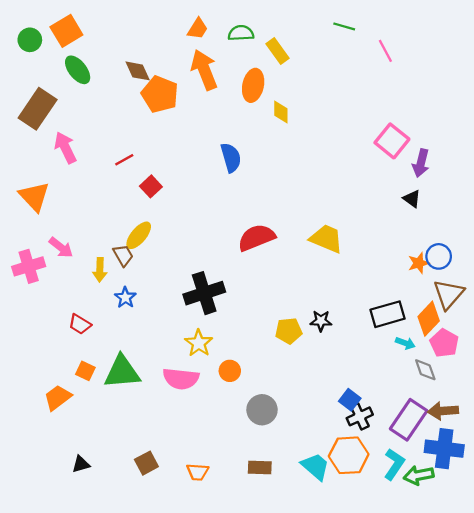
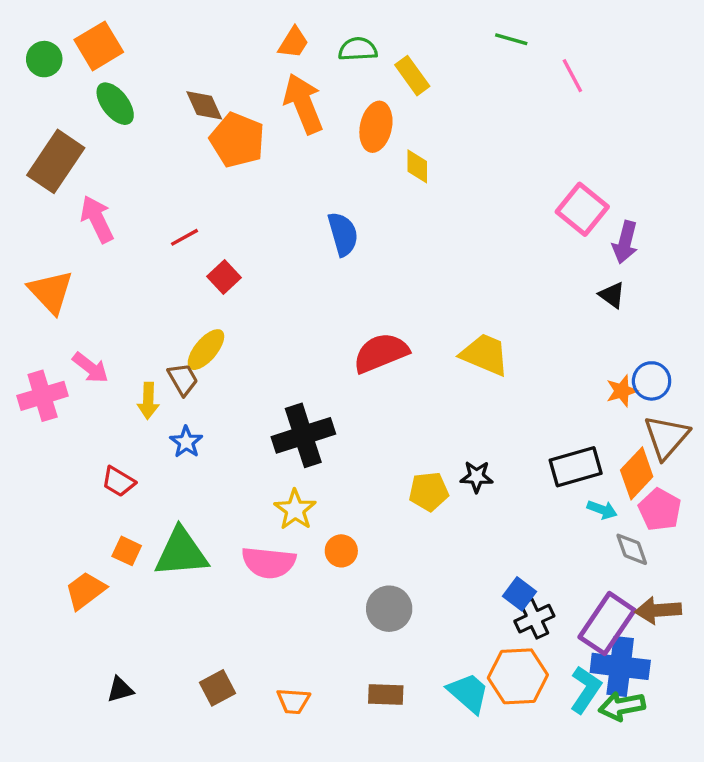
blue cross: (444, 449) -> (620, 666), moved

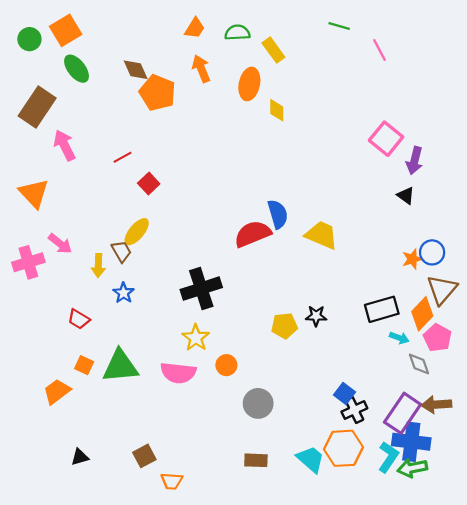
orange arrow: (303, 104) -> (201, 69), size x0.7
blue semicircle: (343, 234) -> (278, 214), moved
orange trapezoid: (293, 701) -> (172, 481), moved

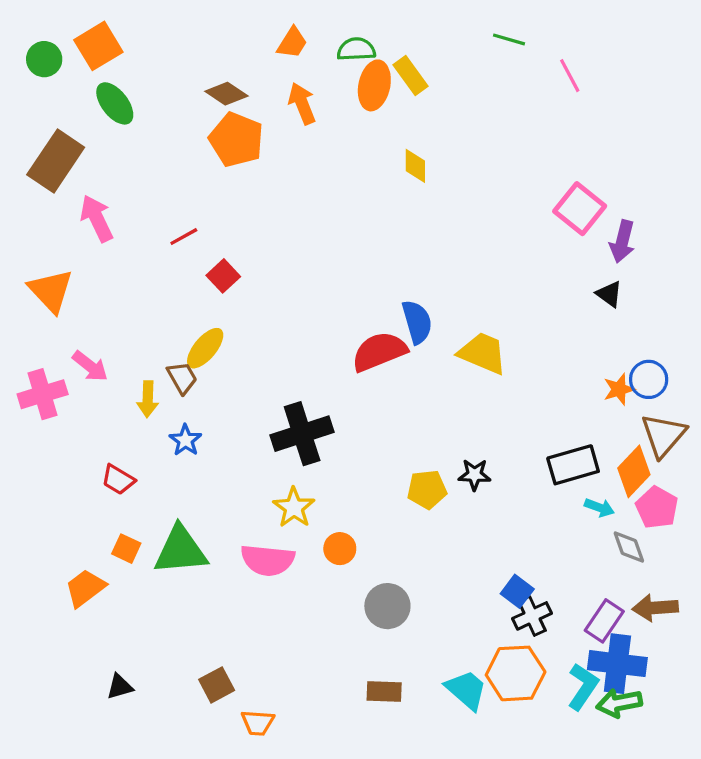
brown diamond: (136, 70) -> (226, 94), moved, turned -32
orange ellipse: (249, 84) -> (374, 85), moved
purple rectangle: (403, 413) -> (604, 621), size x0.7

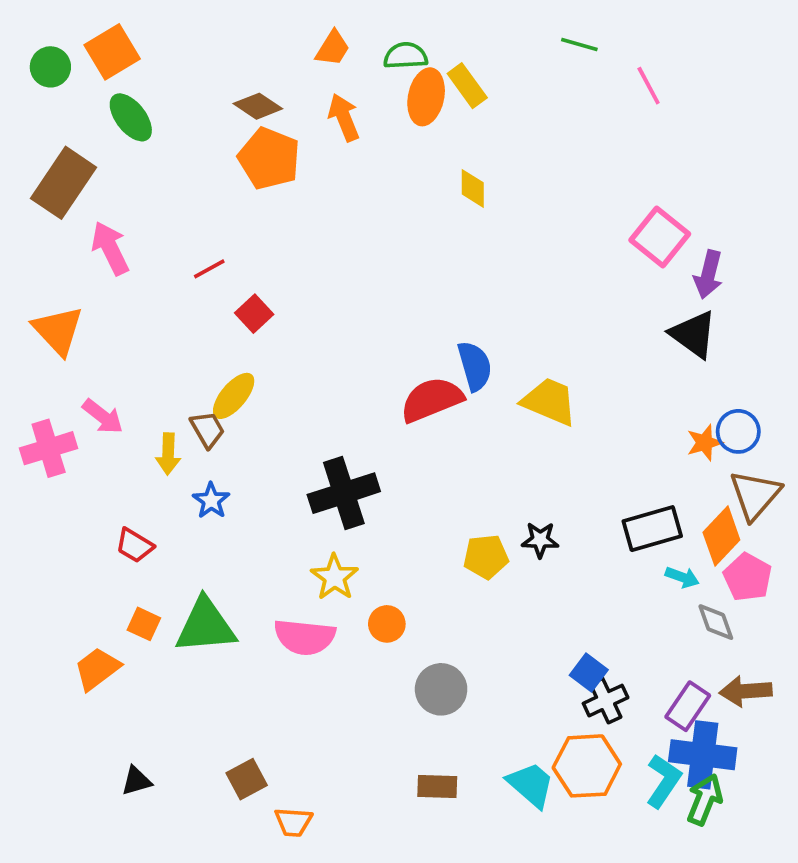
black triangle: (609, 294) -> (693, 334), size x1.6
green arrow: (619, 703) -> (705, 800), turned 123

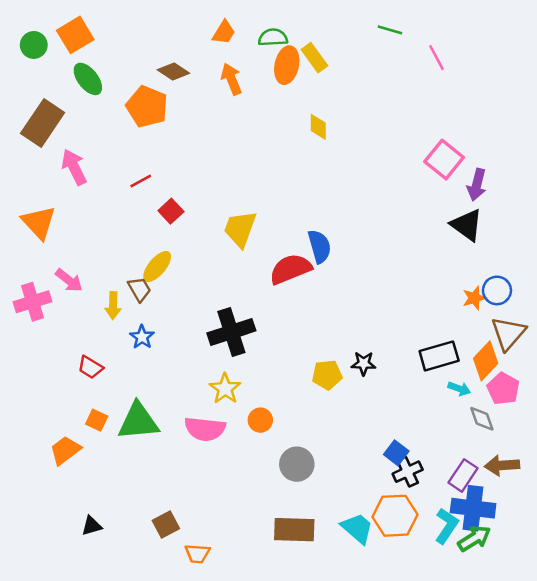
orange pentagon: (269, 159) -> (147, 107), moved
yellow trapezoid: (549, 402) -> (240, 229), moved, turned -93
brown rectangle: (437, 787) -> (294, 530), size x1.5
green arrow: (705, 800) -> (474, 538), turned 36

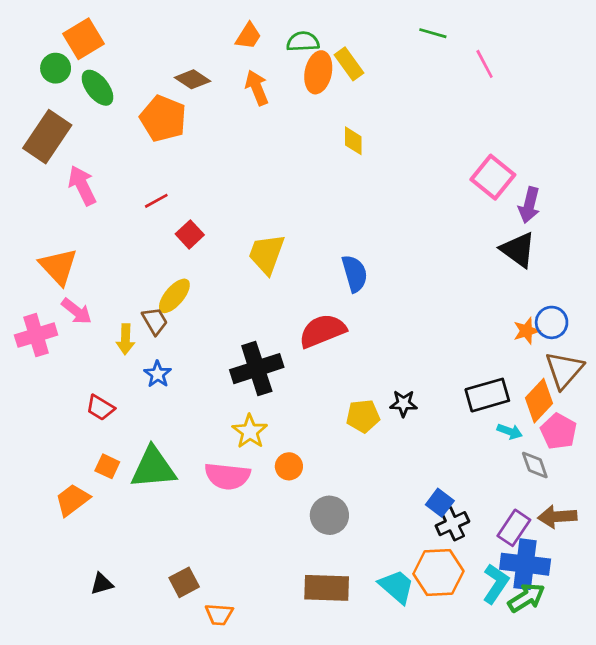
green circle: (34, 45) -> (56, 68), moved
orange triangle: (39, 222) -> (58, 267), moved
red semicircle: (291, 269) -> (322, 331), moved

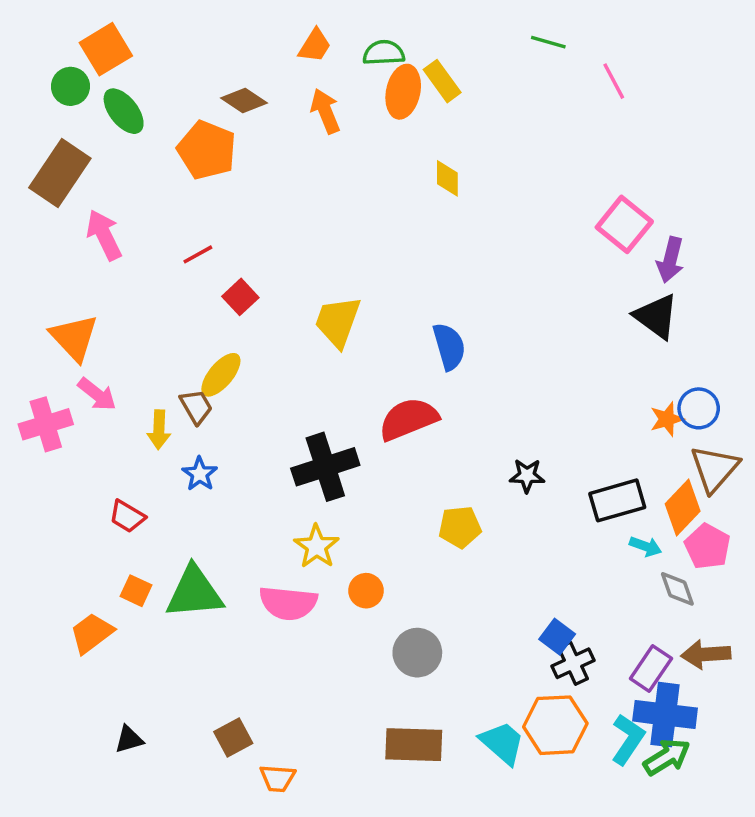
black star: (403, 403) -> (527, 476), moved

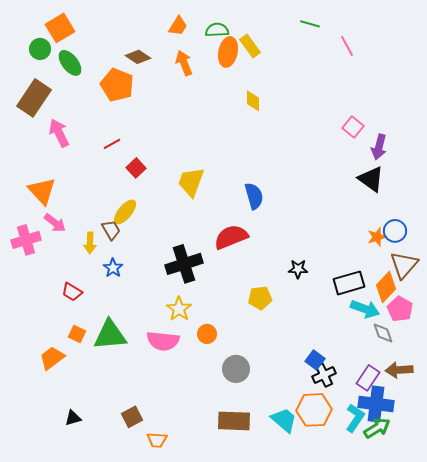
pink square: (624, 224) -> (353, 127), size x0.7
cyan arrow: (646, 546) -> (365, 309), size x1.6

